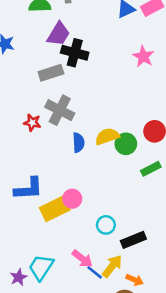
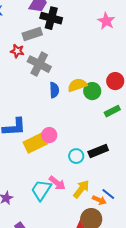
red star: (32, 123) -> (17, 51), moved
black rectangle: (133, 240) -> (98, 151), moved
cyan trapezoid: (41, 267) -> (41, 190), moved
blue line: (95, 272) -> (108, 194), moved

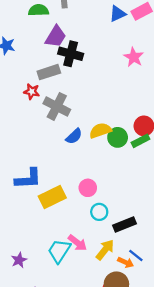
blue semicircle: (54, 90) -> (74, 136), turned 49
green rectangle: (112, 111) -> (140, 141), moved
pink circle: (49, 135) -> (88, 188), moved
black rectangle: (98, 151) -> (124, 225), moved

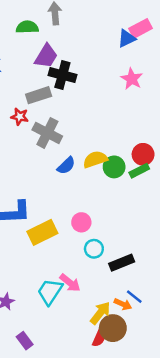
blue triangle: (118, 14) -> (127, 38), moved
yellow arrow: (105, 250) -> (100, 313), moved

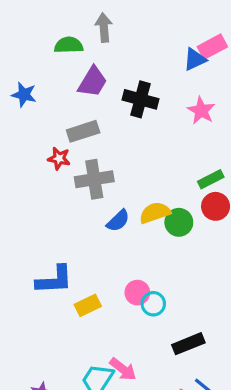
black cross: (62, 75) -> (141, 99), moved
gray cross: (47, 133) -> (94, 179), turned -36
green rectangle: (139, 171) -> (211, 179), moved
yellow rectangle: (42, 232) -> (88, 305), size x0.7
cyan circle: (94, 249) -> (153, 304), moved

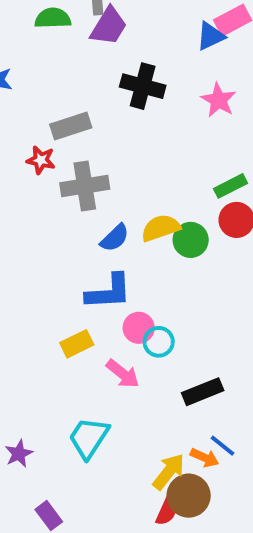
purple trapezoid: (93, 82) -> (109, 26), moved
blue L-shape: (54, 280) -> (109, 292), moved
pink arrow: (123, 369) -> (123, 374), moved

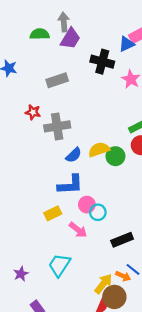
black cross: (143, 86) -> (102, 62), moved
gray rectangle: (71, 126) -> (57, 80), moved

